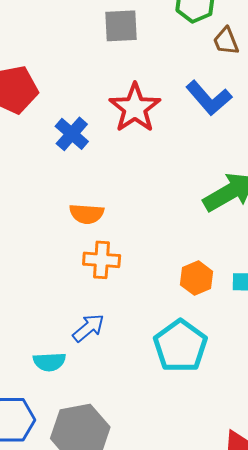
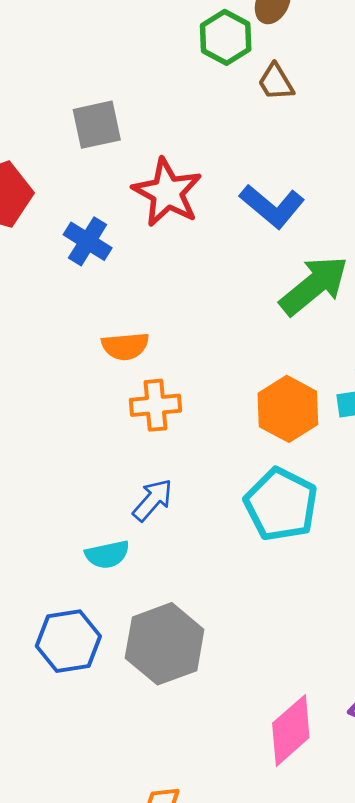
gray square: (121, 26) -> (97, 125), moved
blue L-shape: (209, 98) -> (272, 206), moved
orange hexagon: (197, 278) -> (288, 409), size x1.4

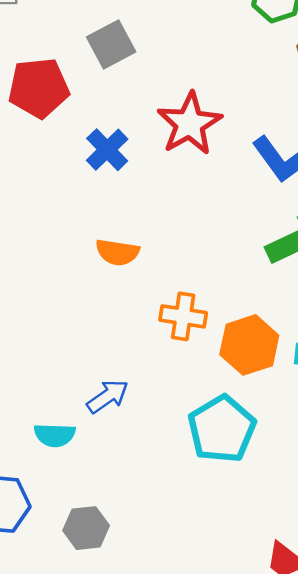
gray square: (97, 125) -> (111, 44), moved, turned -30
orange cross: (156, 405) -> (183, 316), moved
gray hexagon: (165, 644) -> (86, 528), size x0.6

